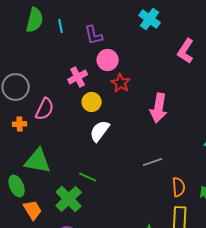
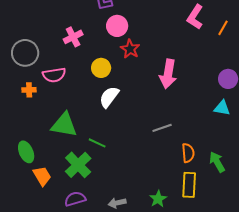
pink cross: (78, 77) -> (73, 37), moved
pink semicircle: (45, 109) -> (54, 75), turned 55
green triangle: (38, 161) -> (64, 125), moved

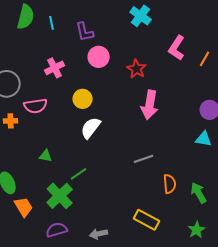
red star: (130, 49) -> (137, 69), moved
green triangle: (64, 125) -> (46, 156), size x0.5
green line: (97, 143) -> (79, 174), turned -60
yellow rectangle: (189, 185) -> (147, 220), moved, turned -65
green star: (158, 199) -> (197, 230), moved

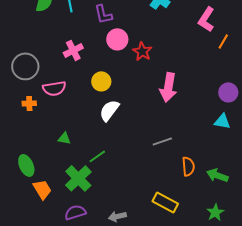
pink L-shape: (177, 48) -> (206, 19), moved
red star: (137, 69) -> (142, 51), moved
green arrow: (199, 193) -> (217, 175), turned -40

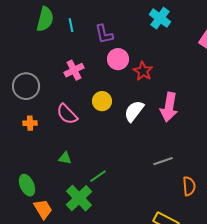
pink semicircle: (54, 88) -> (67, 114), moved, turned 55
white semicircle: (109, 110) -> (134, 111), moved

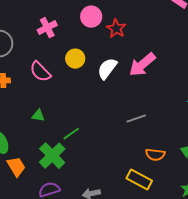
pink arrow: (169, 107) -> (142, 65), turned 40
orange semicircle: (189, 186) -> (155, 155), moved, turned 102

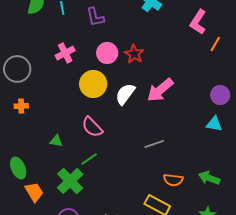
pink circle: (91, 17) -> (107, 53), moved
yellow circle: (75, 59) -> (93, 84), size x1.4
pink semicircle: (40, 72) -> (92, 127), moved

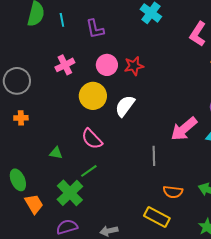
red star: (134, 54) -> (134, 66), turned 30
pink arrow: (160, 90) -> (184, 129), moved
gray line: (154, 144) -> (154, 156), turned -72

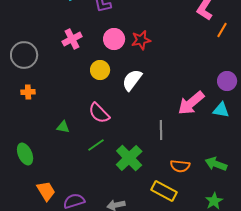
yellow circle: (93, 96) -> (100, 70), size x0.7
green cross: (70, 193) -> (129, 158), moved
orange trapezoid: (34, 204) -> (46, 191), moved

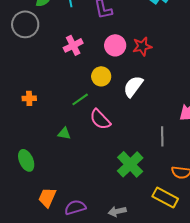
gray circle: (24, 55) -> (25, 24), moved
green line: (96, 145) -> (80, 99), moved
orange trapezoid: (46, 191) -> (47, 197), turned -125

